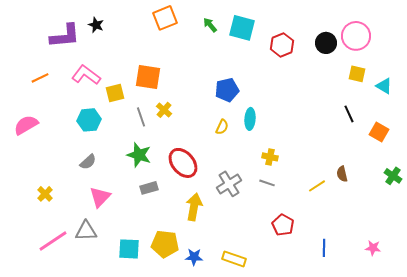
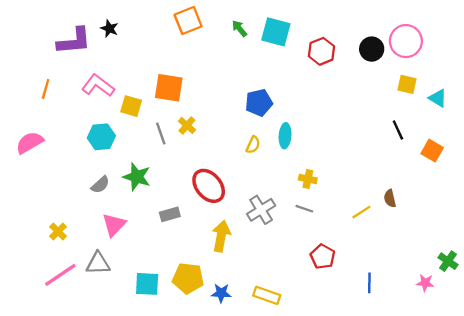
orange line: (40, 78) -> (46, 89), turned -48
yellow square: (115, 93) -> (131, 106), turned 30
green star: (139, 155) -> (137, 177), moved
green cross: (393, 176) -> (448, 261), moved
yellow cross: (45, 194) -> (58, 231), moved

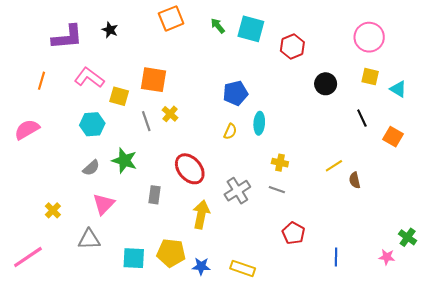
black star: (109, 29) -> (110, 30), moved
black circle: (372, 49) -> (326, 84), moved
yellow line: (361, 212) -> (334, 166), moved
gray rectangle: (170, 214) -> (154, 195), turned -66
pink line: (60, 275) -> (28, 257), moved

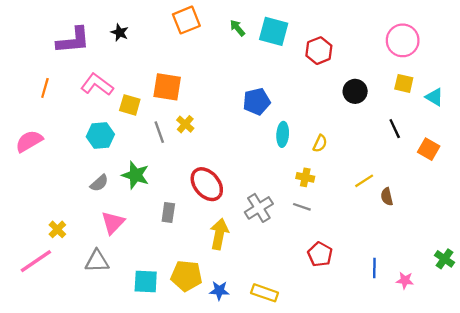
yellow semicircle: (230, 132) -> (320, 143), moved
pink line: (28, 257) -> (36, 261), moved
blue line: (336, 257) -> (374, 268), moved
pink star: (387, 257) -> (405, 280), moved

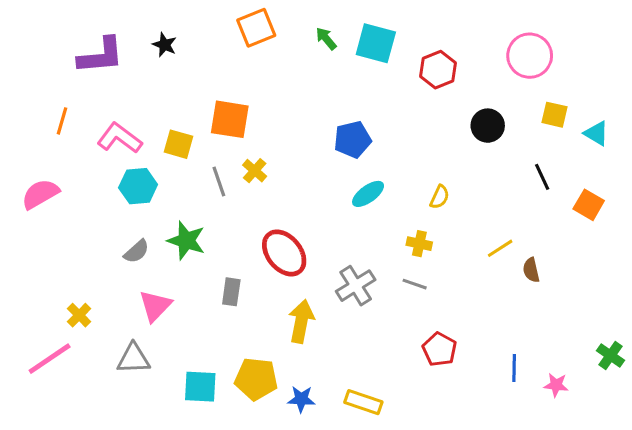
pink circle: (403, 40) -> (530, 56), moved
pink L-shape: (97, 85) -> (119, 138), moved
cyan ellipse: (283, 134) -> (368, 194), moved, turned 50

